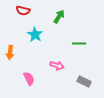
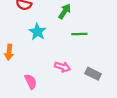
green line: (79, 44) -> (79, 34), moved
gray rectangle: (84, 82) -> (93, 74), moved

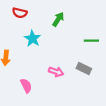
green line: (79, 34) -> (91, 41), moved
gray rectangle: (93, 74) -> (84, 69), moved

